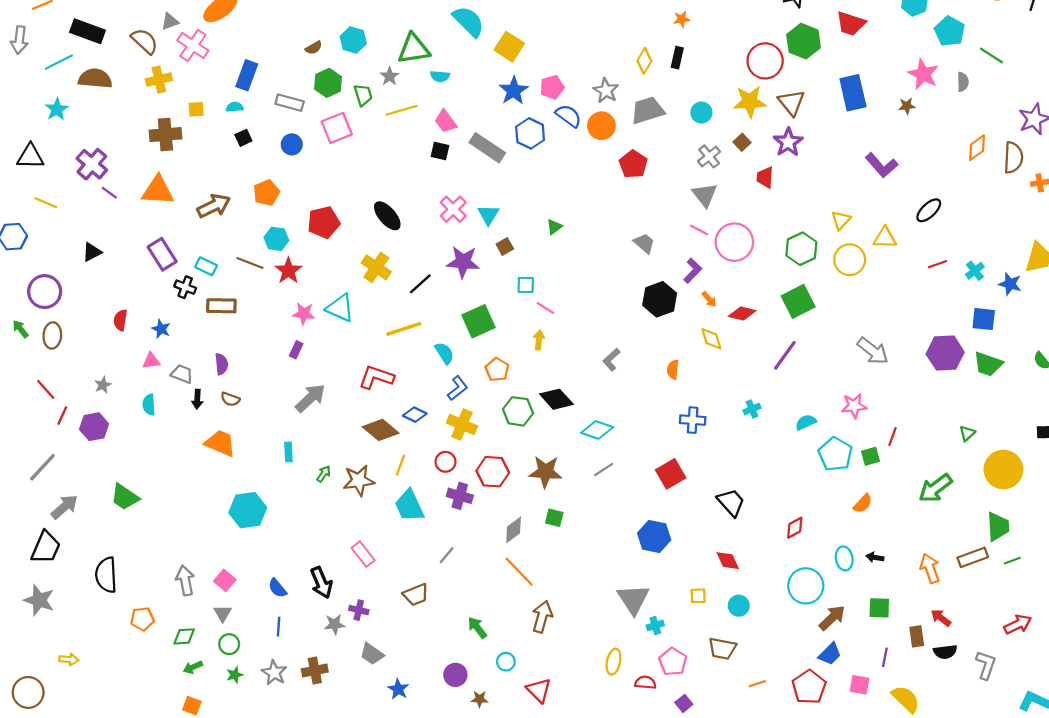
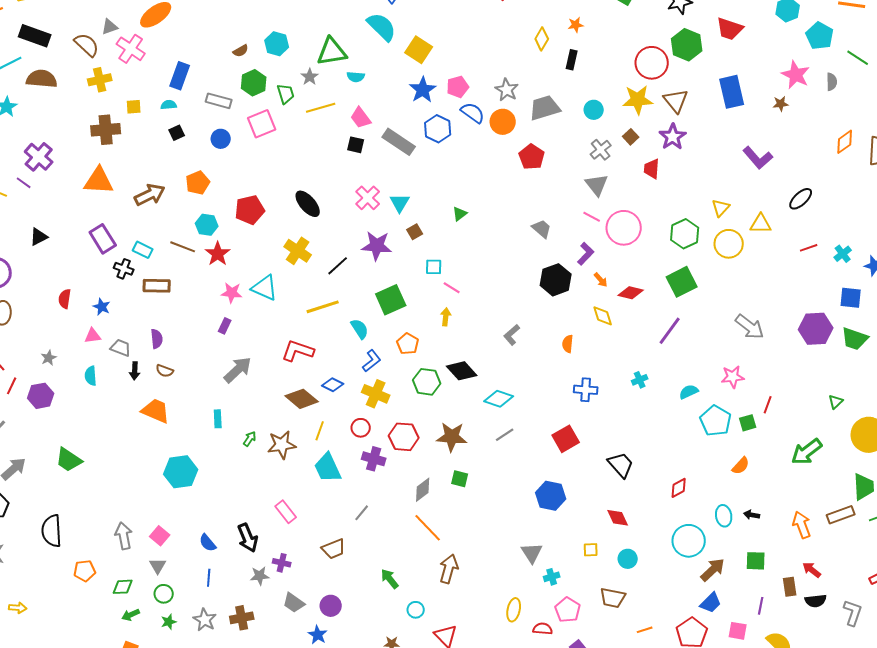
yellow diamond: (644, 61) -> (542, 39), moved
purple line: (109, 193) -> (24, 183), moved
gray triangle: (633, 599) -> (532, 553), size x0.7
purple circle: (455, 675) -> (331, 606), moved

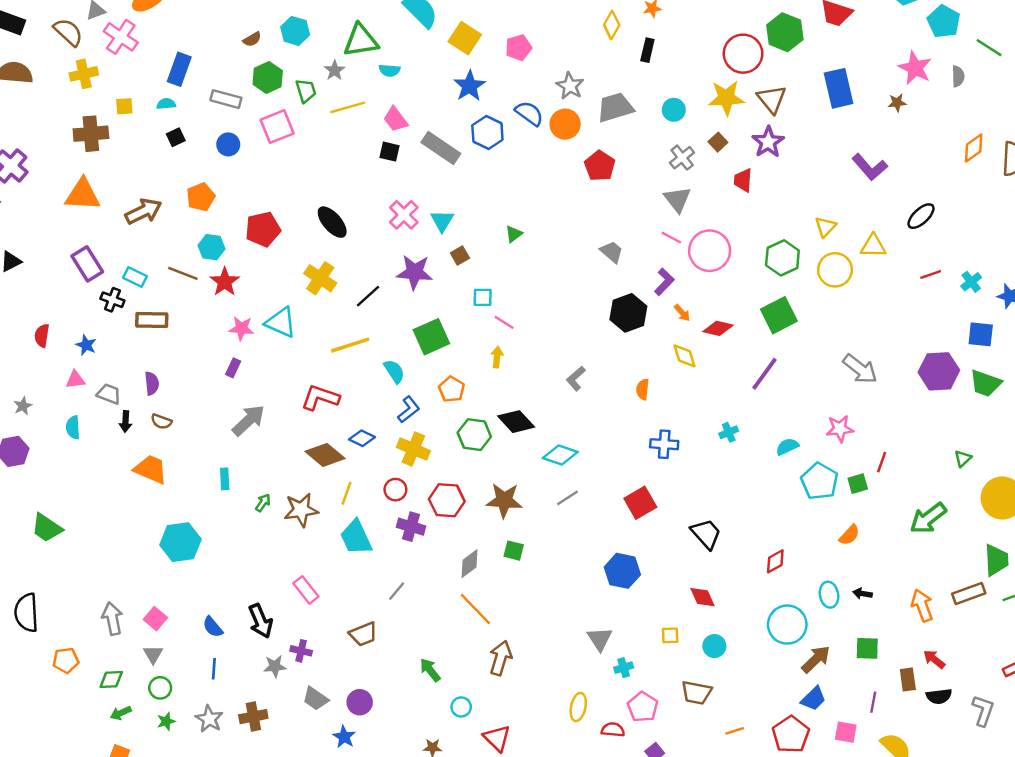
pink pentagon: (458, 87) -> (518, 48), moved

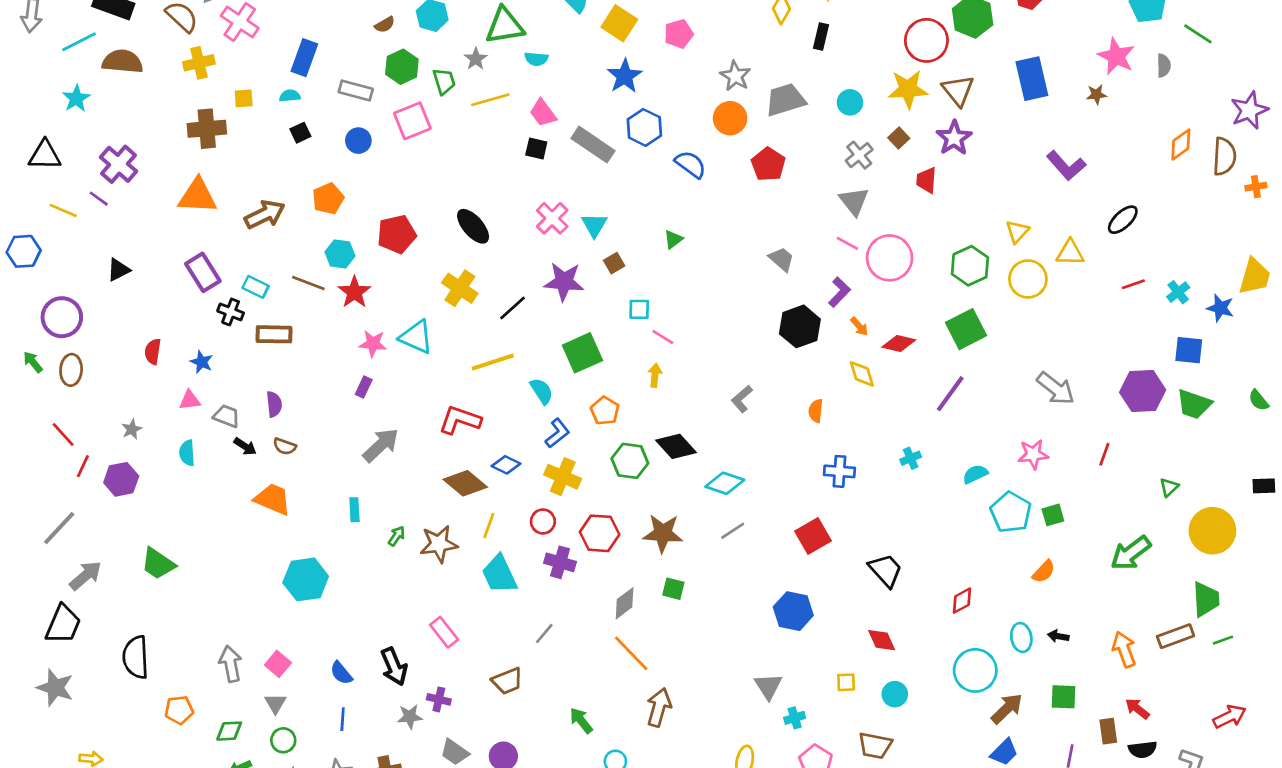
blue semicircle: (529, 113) -> (691, 164), moved
black arrow: (126, 422) -> (245, 446), turned -60
red line: (882, 462) -> (1104, 454), moved

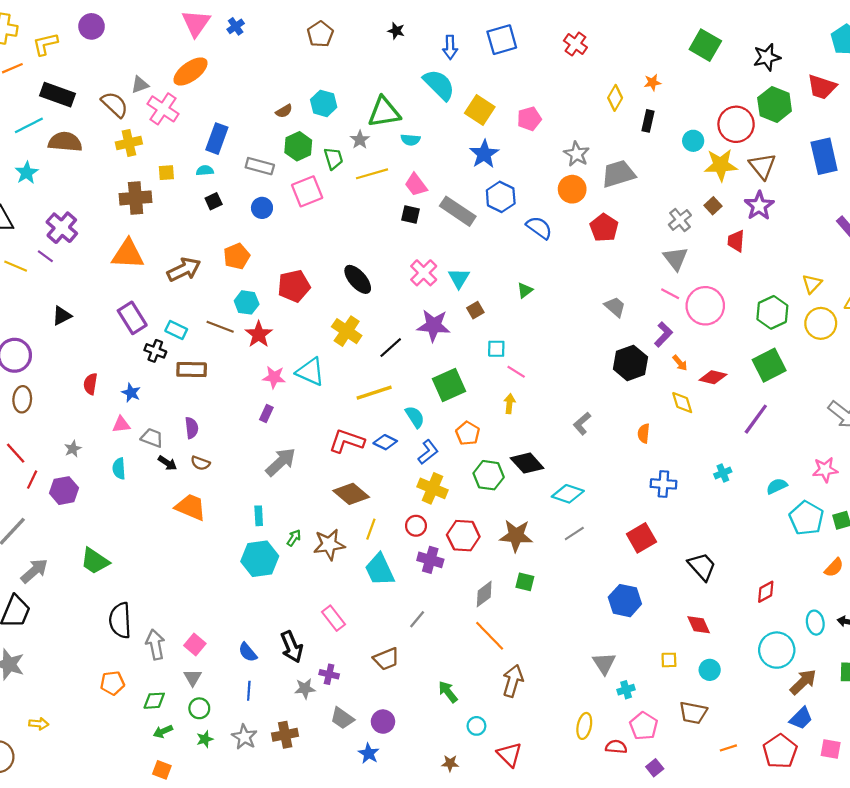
cyan circle: (850, 102) -> (693, 141), moved
blue diamond: (506, 465) -> (385, 442), moved
cyan hexagon: (306, 579) -> (260, 559), moved
black semicircle: (136, 657) -> (120, 620), moved

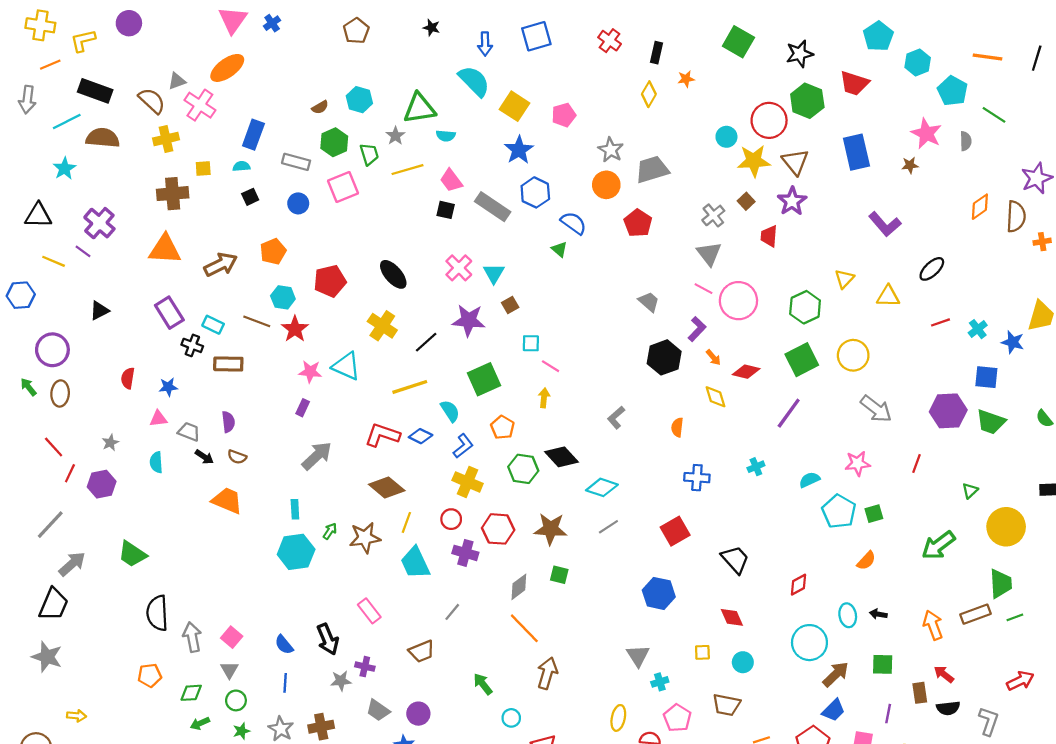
black rectangle: (648, 121) -> (657, 53), moved
green triangle: (525, 290) -> (559, 249), moved, turned -42
yellow circle: (821, 323) -> (853, 355), moved
blue star: (131, 393) -> (168, 387), turned -30

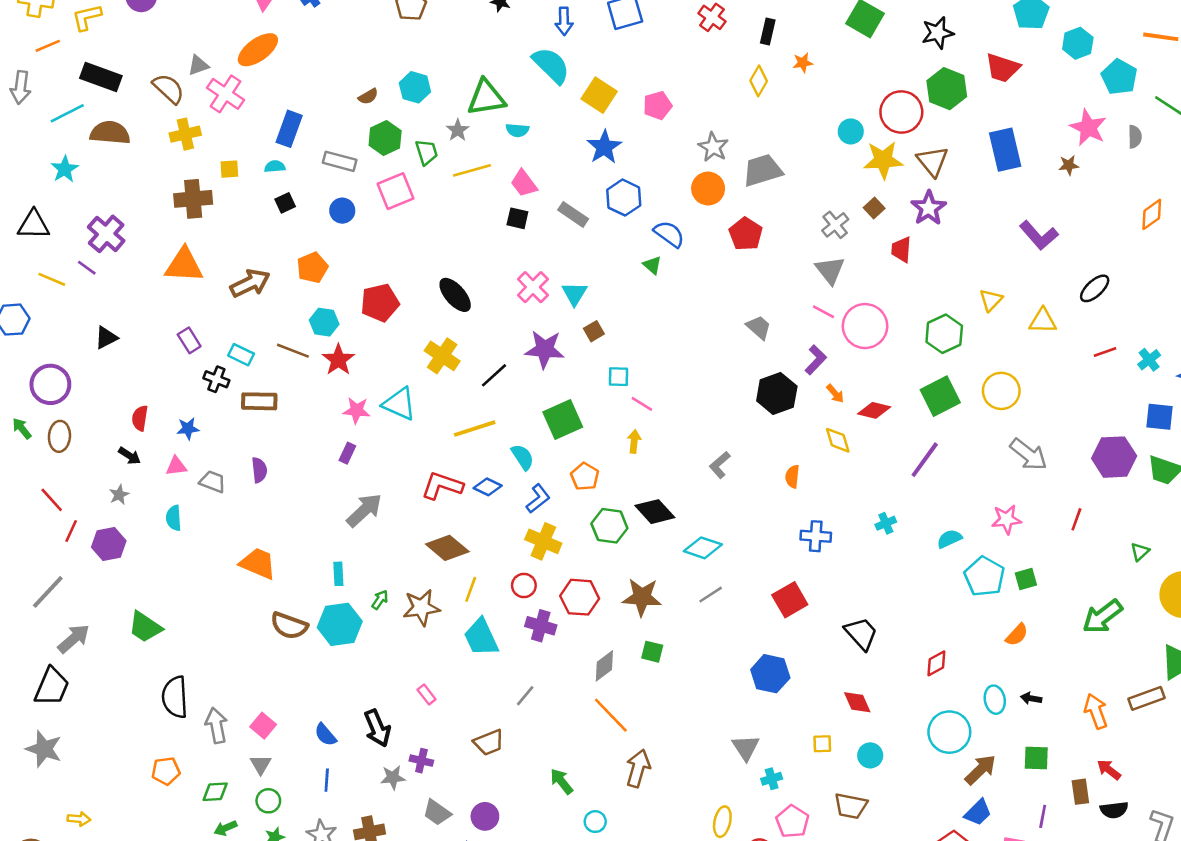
gray rectangle: (493, 207) -> (573, 214), size x0.7
purple rectangle: (169, 313) -> (189, 340), size x0.7
black arrow: (204, 457) -> (130, 456), moved
brown semicircle: (237, 457) -> (289, 626), moved, size x1.6
pink rectangle: (369, 611) -> (427, 694), size x0.7

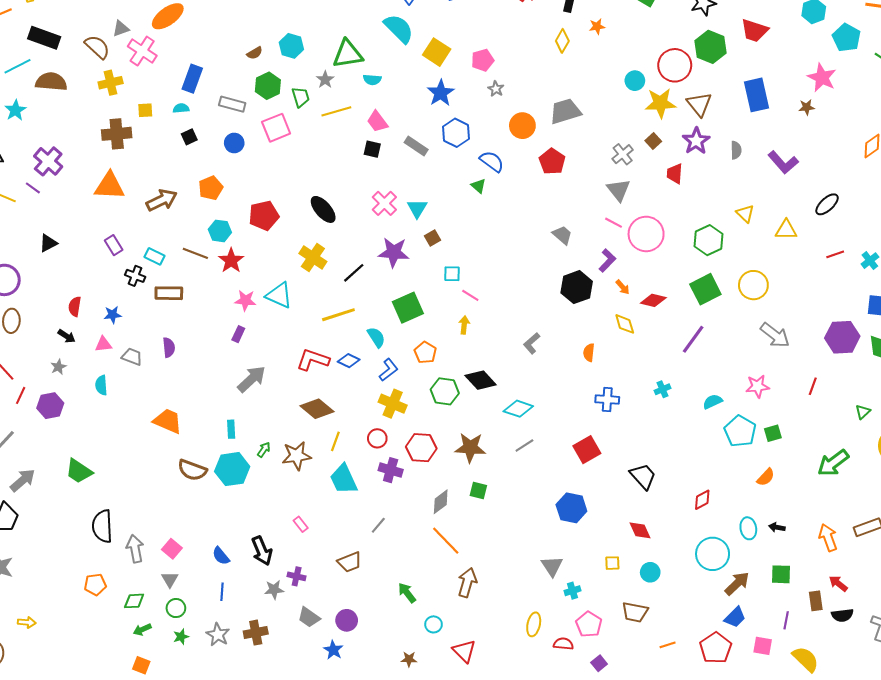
gray semicircle: (1135, 137) -> (736, 150), moved
gray star: (713, 147) -> (496, 89), moved, size x0.7
yellow triangle: (991, 300) -> (745, 214), turned -30

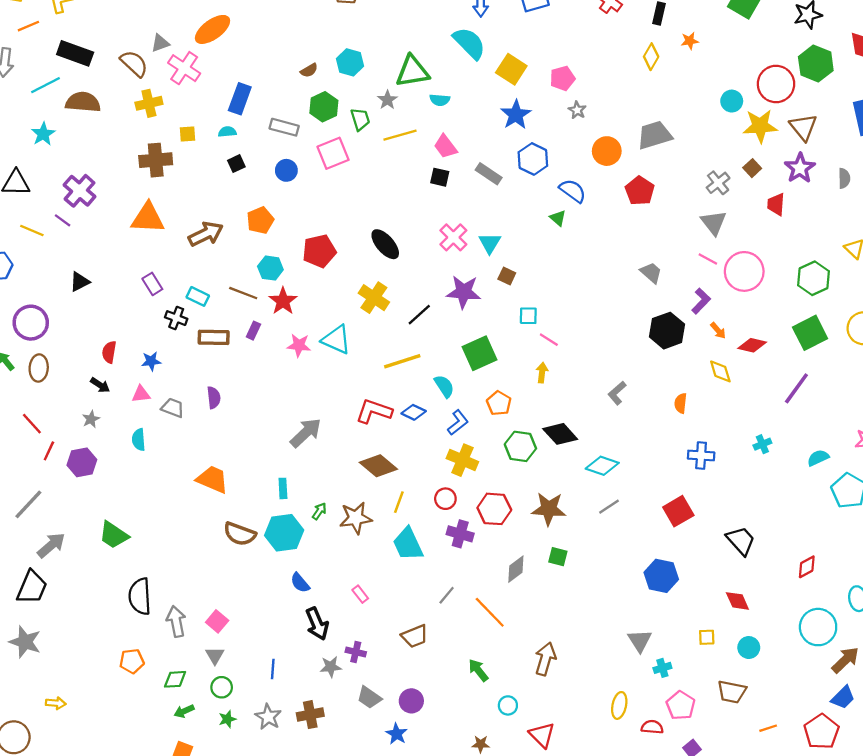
brown square: (432, 238) -> (507, 276), turned -35
purple rectangle: (238, 334) -> (253, 331), moved
orange line: (446, 541) -> (490, 612), moved
blue semicircle: (221, 556) -> (300, 583), moved

